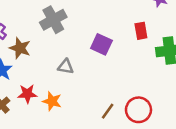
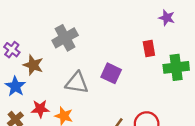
purple square: (101, 44) -> (111, 73), moved
gray triangle: (66, 67) -> (77, 83), size x1.5

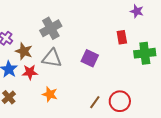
gray triangle: (77, 83) -> (52, 58), moved
red star: (40, 109) -> (30, 72), moved

